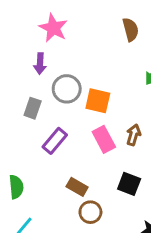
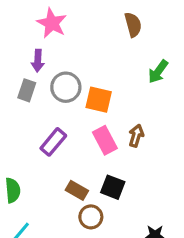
gray rectangle: (33, 108) -> (27, 90), moved
black square: (129, 184) -> (113, 187), moved

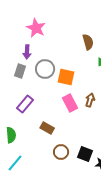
brown semicircle: (133, 25) -> (88, 42), moved
purple rectangle: (53, 142) -> (25, 104), moved
black square: (113, 187) -> (85, 154), moved
brown rectangle: (77, 190) -> (47, 128), moved

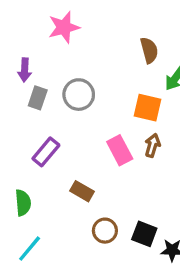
pink star: (36, 28) -> (64, 27), turned 30
purple arrow: (27, 52) -> (25, 70), moved
orange square: (66, 77) -> (148, 108), moved

